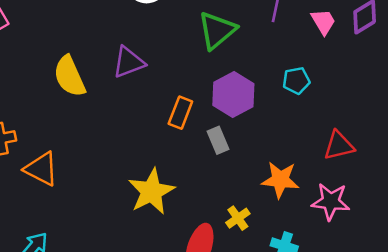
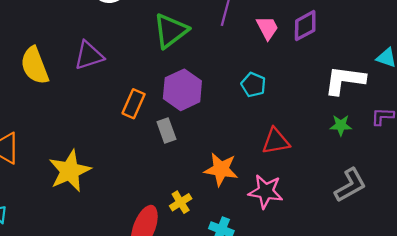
cyan pentagon: (296, 81) -> (253, 85), moved, turned 30
yellow star: (151, 191) -> (70, 171), moved

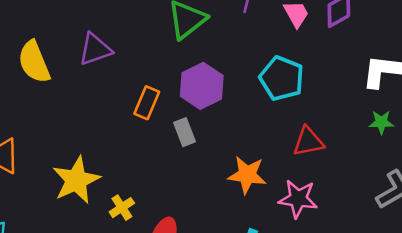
cyan pentagon: (253, 85) -> (282, 78), size x1.6
yellow cross: (181, 202) -> (122, 208), moved

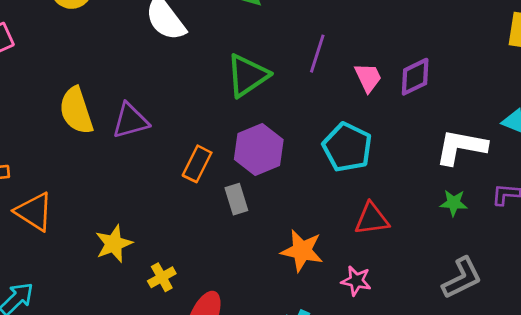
purple triangle: (95, 49) -> (130, 121), moved
yellow star: (76, 180) -> (114, 244), size x0.7
pink star: (298, 199) -> (356, 281), size x0.7

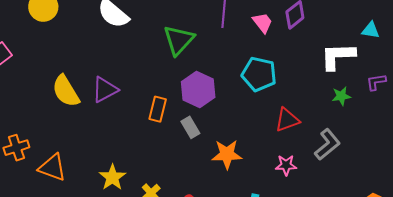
orange star: (302, 251) -> (227, 154), moved
gray L-shape: (462, 278) -> (327, 144), moved

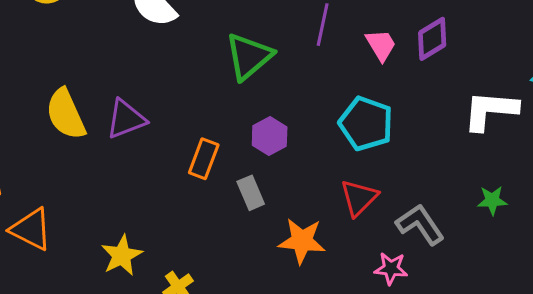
purple hexagon: (198, 90) -> (270, 136), size x0.7
green star: (341, 96) -> (492, 200), moved
red triangle: (287, 120) -> (359, 198), moved, turned -32
gray L-shape: (327, 144) -> (420, 224), moved, turned -92

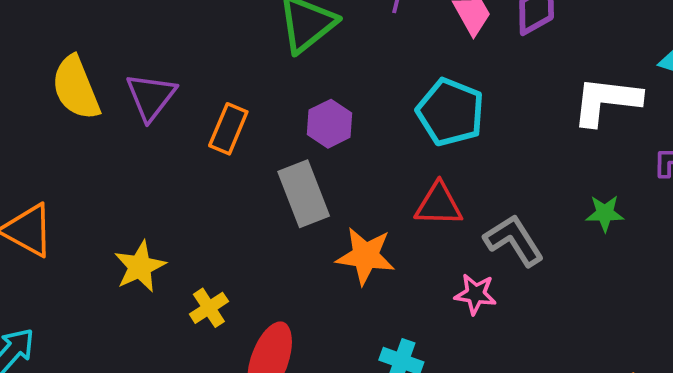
purple triangle: (126, 119) -> (151, 97), turned -33
orange rectangle: (204, 159) -> (228, 129), moved
gray rectangle: (251, 193) -> (304, 194), size x1.5
red triangle: (359, 198) -> (439, 204), turned 45

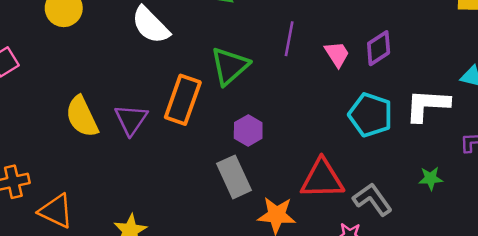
cyan pentagon: (450, 112) -> (371, 115), moved
orange rectangle: (228, 129) -> (183, 100), moved, size x1.5
red triangle: (439, 204) -> (322, 179), size x1.4

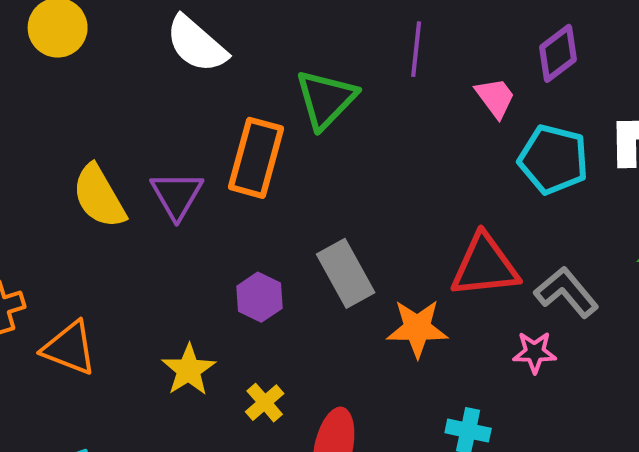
pink trapezoid: (337, 54) -> (495, 98), moved
purple hexagon: (248, 130) -> (259, 297), moved

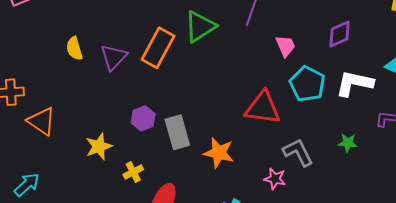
purple diamond: (558, 53) -> (340, 34), moved
yellow semicircle: (99, 196) -> (74, 49), size x0.7
red triangle: (485, 266) -> (263, 108), moved
gray rectangle: (346, 273) -> (177, 132), moved

